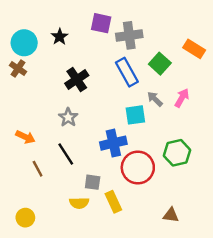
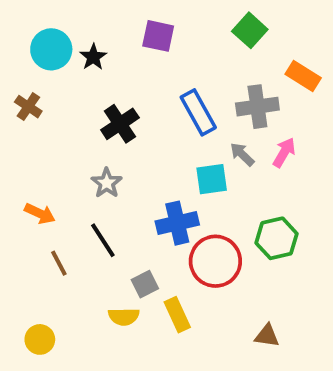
gray cross: (129, 35) -> (257, 107), moved
cyan circle: (24, 43) -> (51, 49), moved
green square: (160, 64) -> (250, 30), moved
gray square: (93, 182) -> (145, 284), turned -35

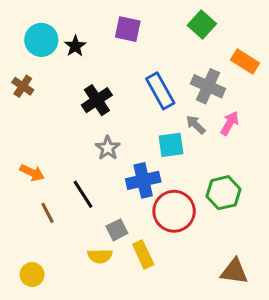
gray cross: (257, 107) -> (208, 86), turned 32
gray star: (107, 183) -> (108, 148), moved
brown triangle: (267, 336) -> (234, 271), moved, size x1.4

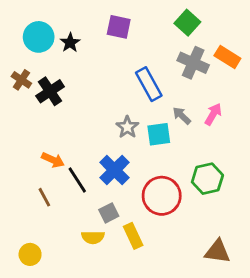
gray cross: (208, 86) -> (193, 63), moved
black cross: (97, 100) -> (50, 91), moved
gray star: (108, 148) -> (127, 127), moved
orange arrow: (32, 173) -> (53, 160), moved
blue cross: (143, 180) -> (114, 170), moved, turned -32

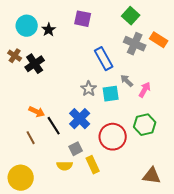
pink arrow: (213, 114) -> (145, 90), moved
yellow circle: (30, 254) -> (21, 178), size x1.6

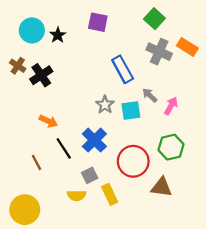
orange arrow: (37, 112) -> (48, 121), moved
brown triangle: (152, 176) -> (162, 187), moved

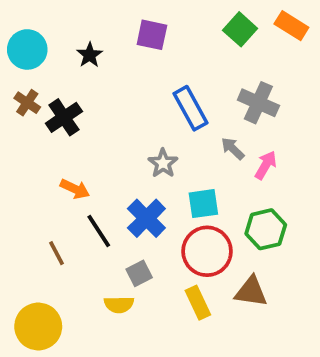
cyan circle: (32, 30) -> (27, 49), moved
orange rectangle: (187, 47) -> (291, 26), moved
gray cross: (159, 52) -> (258, 103), moved
cyan square: (131, 111) -> (203, 204), moved
yellow rectangle: (110, 194) -> (198, 303), moved

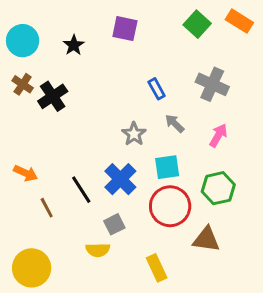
blue rectangle: (191, 108) -> (157, 89), size x0.6
gray arrow: (233, 149) -> (175, 123), moved
orange arrow: (75, 189) -> (26, 173), moved
yellow rectangle: (198, 303) -> (157, 268), moved

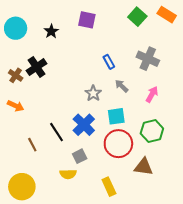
brown cross: (23, 84) -> (16, 75), moved
orange arrow: (26, 173) -> (16, 106), moved

